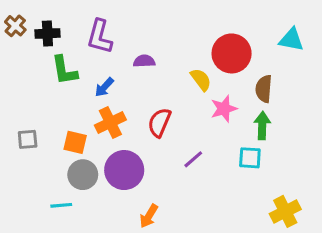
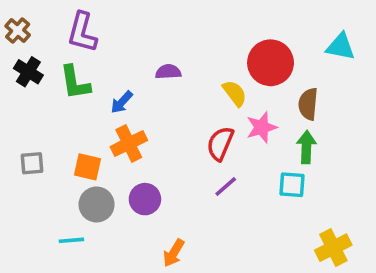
black cross: (47, 34) -> (28, 72), moved, turned 35
purple L-shape: (100, 37) -> (82, 32), moved
red semicircle: (159, 122) -> (220, 143), moved
purple circle: (124, 170) -> (145, 199), size x0.7

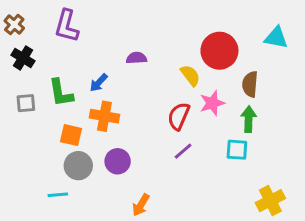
green L-shape: (75, 83) -> (61, 93), moved
orange cross: (129, 143) -> (104, 116), turned 36
gray square: (32, 163) -> (26, 103), moved

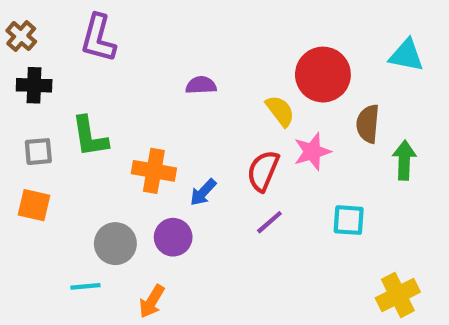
black cross: (23, 58) -> (34, 85), turned -30
blue arrow: (99, 83) -> (203, 192), moved
green arrow: (249, 119) -> (404, 160), moved
orange square: (71, 135) -> (34, 205), moved
orange arrow: (141, 205) -> (152, 301), moved

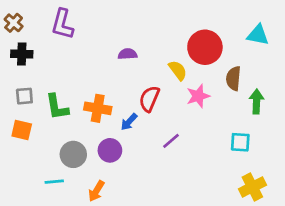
green L-shape: (90, 137) -> (57, 107), moved
red semicircle: (263, 171) -> (149, 99), moved
cyan square: (349, 220) -> (240, 142), moved

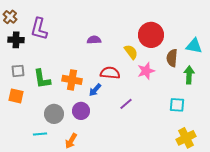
purple L-shape: (62, 24) -> (39, 29), moved
cyan triangle: (258, 35) -> (194, 46), moved
red semicircle: (149, 99) -> (110, 73), turned 72

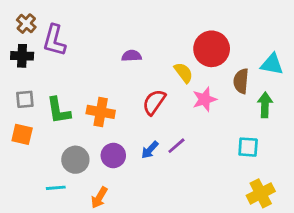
brown cross: (10, 17) -> (26, 24), moved
red semicircle: (110, 73) -> (154, 102), turned -60
blue arrow: (95, 90) -> (150, 150), moved

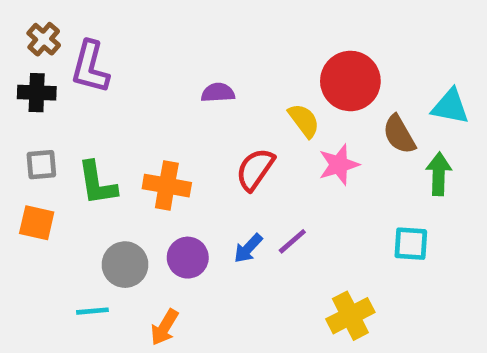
brown semicircle: (241, 81) -> (399, 134), turned -35
yellow cross: (261, 193) -> (350, 316), moved

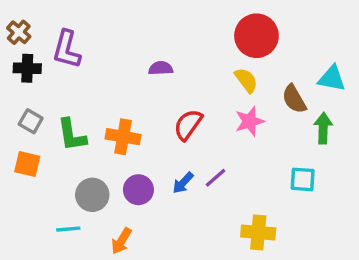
brown cross: (44, 39) -> (19, 32), moved
red circle: (350, 81) -> (256, 36), moved
yellow semicircle: (304, 120) -> (246, 80), moved
gray square: (41, 165) -> (31, 121), turned 35
yellow cross: (350, 316) -> (258, 232), turned 32

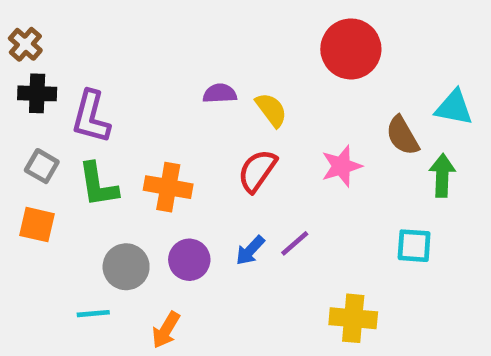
purple L-shape: (67, 49) -> (91, 117), moved
yellow semicircle: (246, 80) -> (271, 110), moved

